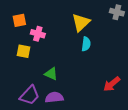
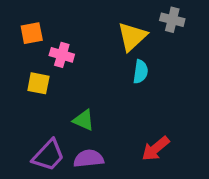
gray cross: (117, 12) -> (172, 20), moved
red arrow: (112, 84) -> (156, 149), moved

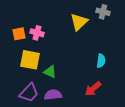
orange square: (32, 33) -> (19, 34), moved
cyan semicircle: (140, 72) -> (101, 61), moved
yellow square: (38, 83) -> (30, 60), moved, size x1.5

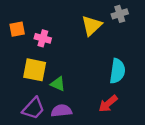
gray cross: (103, 12) -> (120, 14), turned -32
orange square: (19, 34) -> (17, 29), moved
cyan semicircle: (101, 61) -> (117, 71), size x1.5

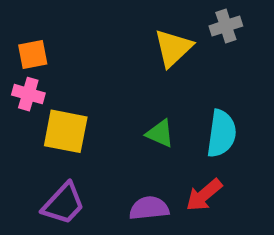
pink cross: (43, 38) -> (28, 94), moved
green triangle: (58, 84) -> (160, 134), moved
purple semicircle: (61, 111) -> (149, 208), moved

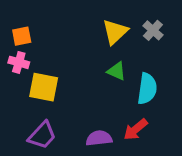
gray cross: (226, 26) -> (153, 30), moved, turned -30
green triangle: (160, 134) -> (117, 71), moved

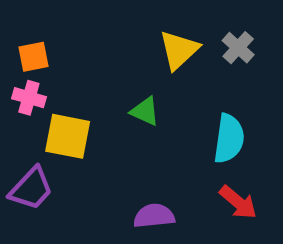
green triangle: (117, 71) -> (145, 111), moved
red arrow: (135, 129) -> (238, 202), moved, turned -100
purple trapezoid: (42, 135) -> (31, 189), moved

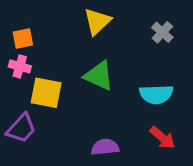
yellow triangle: (179, 50) -> (97, 21), moved
green triangle: (145, 111) -> (99, 76), size x1.5
cyan semicircle: (229, 139) -> (156, 94), turned 80

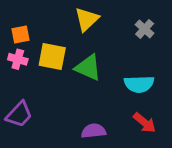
yellow square: (46, 93) -> (52, 56), moved

